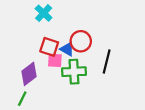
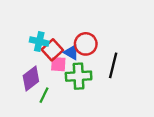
cyan cross: (44, 13) -> (39, 42), moved, turned -30
red square: (49, 47) -> (52, 50), turned 30
green line: (22, 99) -> (44, 95), moved

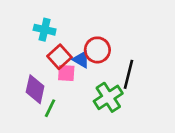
cyan cross: (39, 42) -> (45, 30), moved
green cross: (79, 76) -> (108, 97), moved, turned -30
purple diamond: (31, 79) -> (35, 89), turned -40

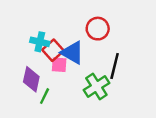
cyan cross: (45, 30) -> (40, 42), moved
red circle: (97, 50) -> (98, 29), moved
blue triangle: (81, 59) -> (72, 53), size x1.5

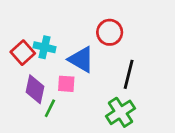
red square: (53, 50) -> (23, 53), moved
pink square: (59, 65) -> (66, 84), moved
green cross: (96, 86) -> (120, 112), moved

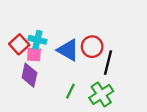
red circle: (110, 32) -> (92, 47), moved
pink square: (66, 84) -> (34, 55), moved
green line: (50, 108) -> (70, 91), moved

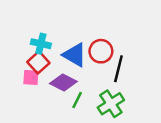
red square: (19, 44) -> (38, 62), moved
pink square: (34, 55) -> (31, 77), moved
purple diamond: (29, 75) -> (63, 82), moved, turned -75

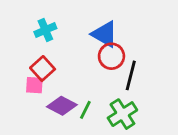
cyan cross: (41, 44) -> (45, 30), moved, turned -36
blue triangle: (75, 55) -> (105, 34), moved
purple diamond: (63, 82) -> (62, 106), moved

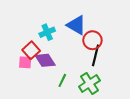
cyan cross: (45, 30) -> (47, 32), moved
red circle: (111, 56) -> (92, 40), moved
purple diamond: (62, 106) -> (45, 60), moved, turned 30

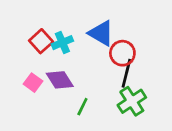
red square: (31, 50) -> (41, 41), moved
pink square: (25, 62) -> (33, 83), turned 32
green cross: (89, 83) -> (132, 101), moved

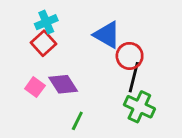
cyan cross: (62, 43) -> (46, 22), moved
green cross: (132, 101) -> (139, 107), turned -32
green line: (82, 107) -> (77, 121), moved

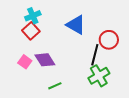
red circle: (130, 56) -> (109, 40), moved
green cross: (139, 107) -> (99, 76), turned 35
green line: (77, 121) -> (55, 86), turned 40

